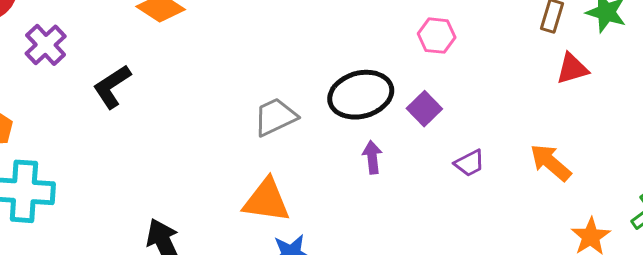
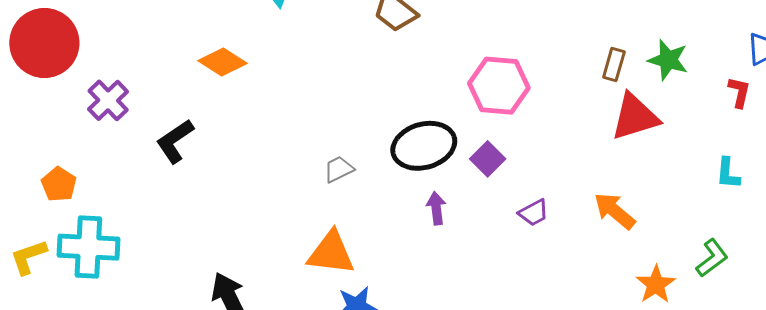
pink hexagon: (437, 36) -> (499, 86), size x1.6
red triangle: (572, 69) -> (635, 117), size x1.5
gray trapezoid: (275, 117) -> (339, 169), size x0.7

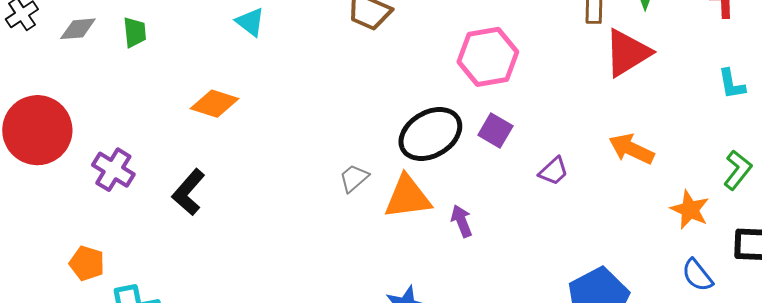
purple arrow: (436, 208) -> (462, 221), moved
orange triangle: (331, 253) -> (407, 197), moved

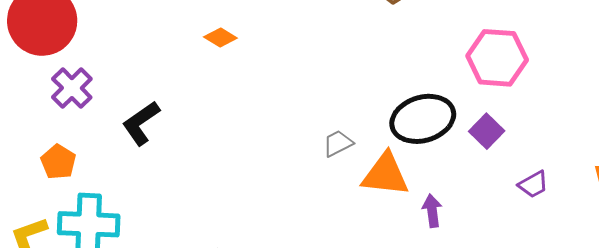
orange diamond: (214, 104) -> (220, 38), size x0.7
purple cross: (113, 170) -> (72, 88), moved
black L-shape: (188, 192) -> (141, 123), moved

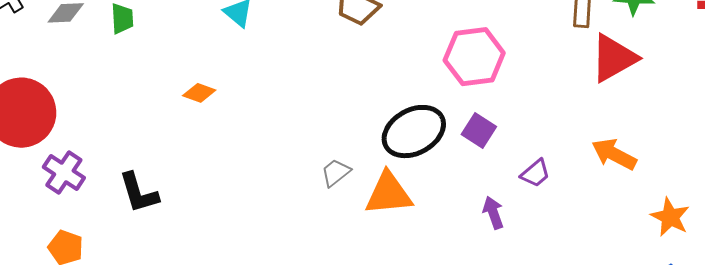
black L-shape: (141, 123) -> (139, 193), turned -60
purple arrow: (432, 211) -> (493, 213), moved

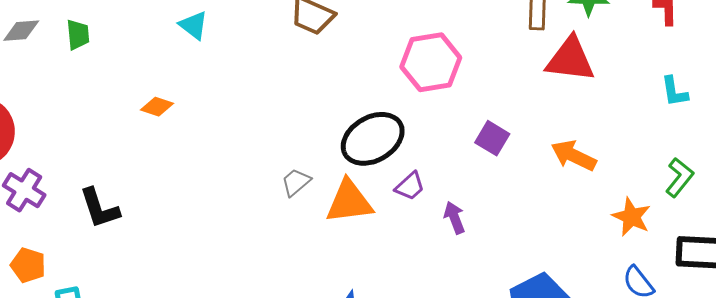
red triangle: (614, 58) -> (570, 59), turned 38
purple square: (479, 131) -> (492, 138), moved
purple trapezoid: (535, 173) -> (410, 186), moved

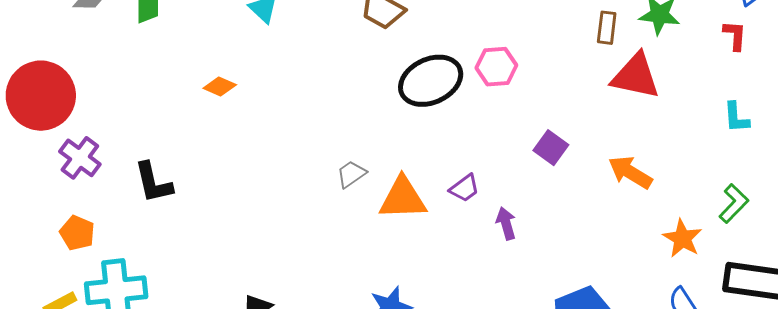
pink hexagon: (431, 62) -> (496, 67), size x0.7
black ellipse: (373, 139) -> (431, 81), moved

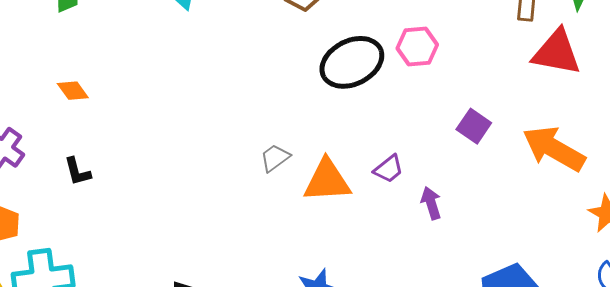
orange diamond: (220, 86) -> (73, 91), moved, turned 32
orange arrow: (630, 172) -> (554, 149), size x1.4
black L-shape: (153, 183) -> (77, 171), size x0.7

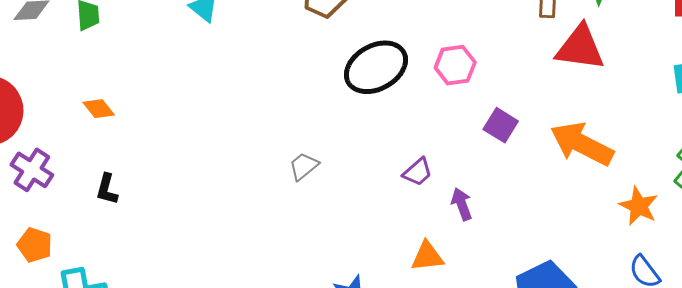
pink hexagon: (417, 47) -> (455, 65), moved
black L-shape: (77, 171) -> (107, 189), turned 32
orange triangle: (327, 181) -> (427, 256), moved, size x0.7

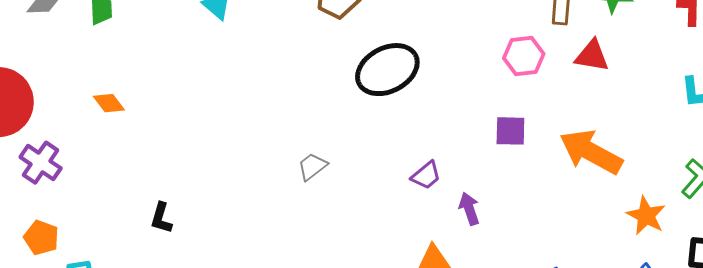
red triangle: (580, 48) -> (592, 56), size x0.7
pink hexagon: (455, 65) -> (524, 56), moved
purple square: (501, 125) -> (510, 131), turned -32
black L-shape: (107, 189) -> (161, 218), moved

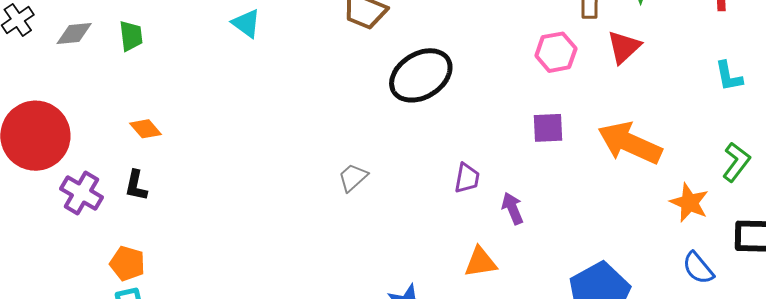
red triangle: (592, 56) -> (624, 47), turned -48
purple trapezoid: (426, 175) -> (467, 178), turned -36
black L-shape: (161, 218) -> (136, 186), moved
orange pentagon: (41, 238) -> (127, 263), moved

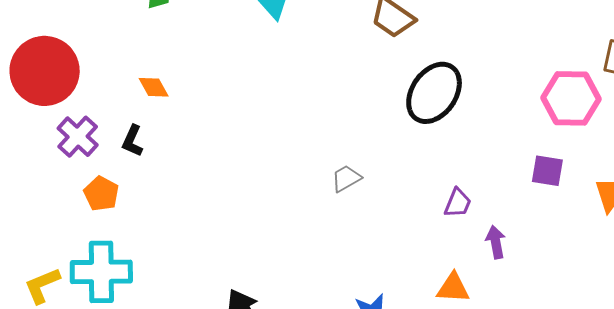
pink hexagon: (556, 52) -> (571, 98), size x1.4
black ellipse: (421, 75) -> (434, 93), turned -36
orange pentagon: (127, 263) -> (101, 194), moved

